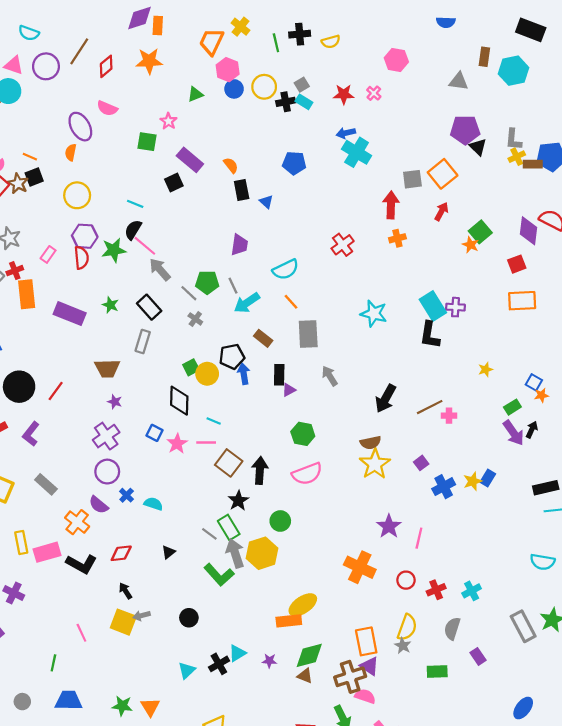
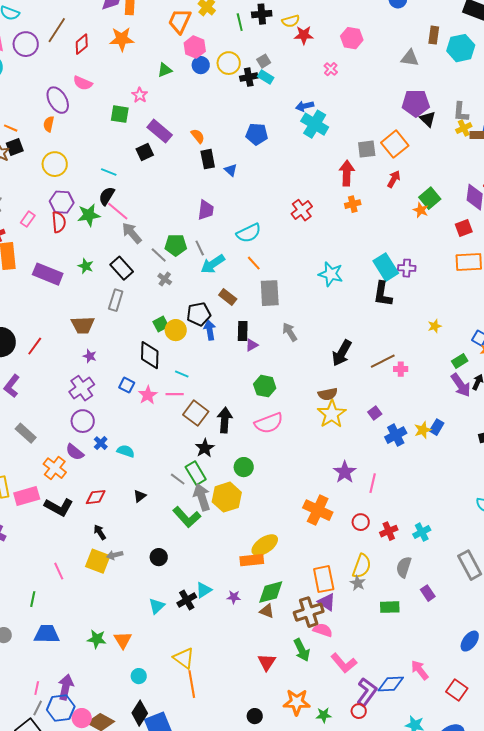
red star: (344, 94) -> (304, 35), moved

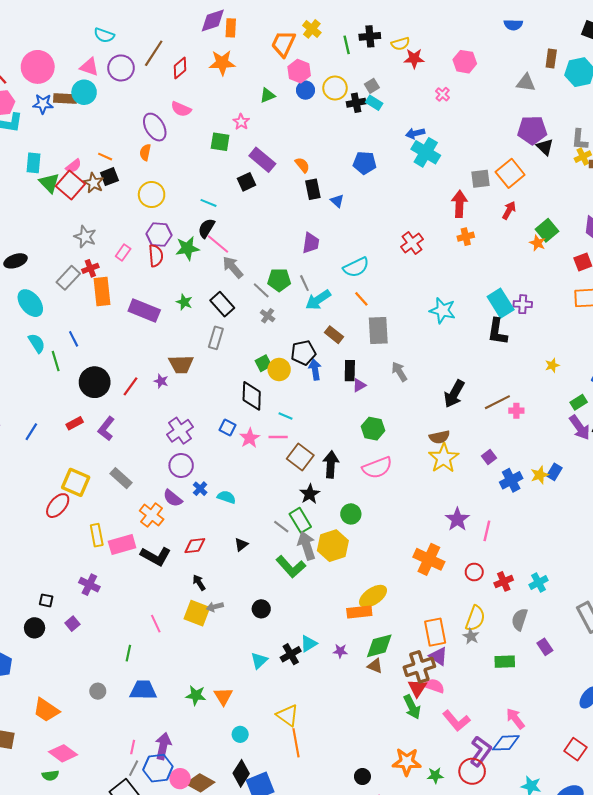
purple star: (90, 356) -> (161, 381), moved
red triangle: (267, 662) -> (417, 688), moved
pink arrow: (420, 670) -> (515, 719), moved
red circle: (359, 711) -> (472, 771), size x1.6

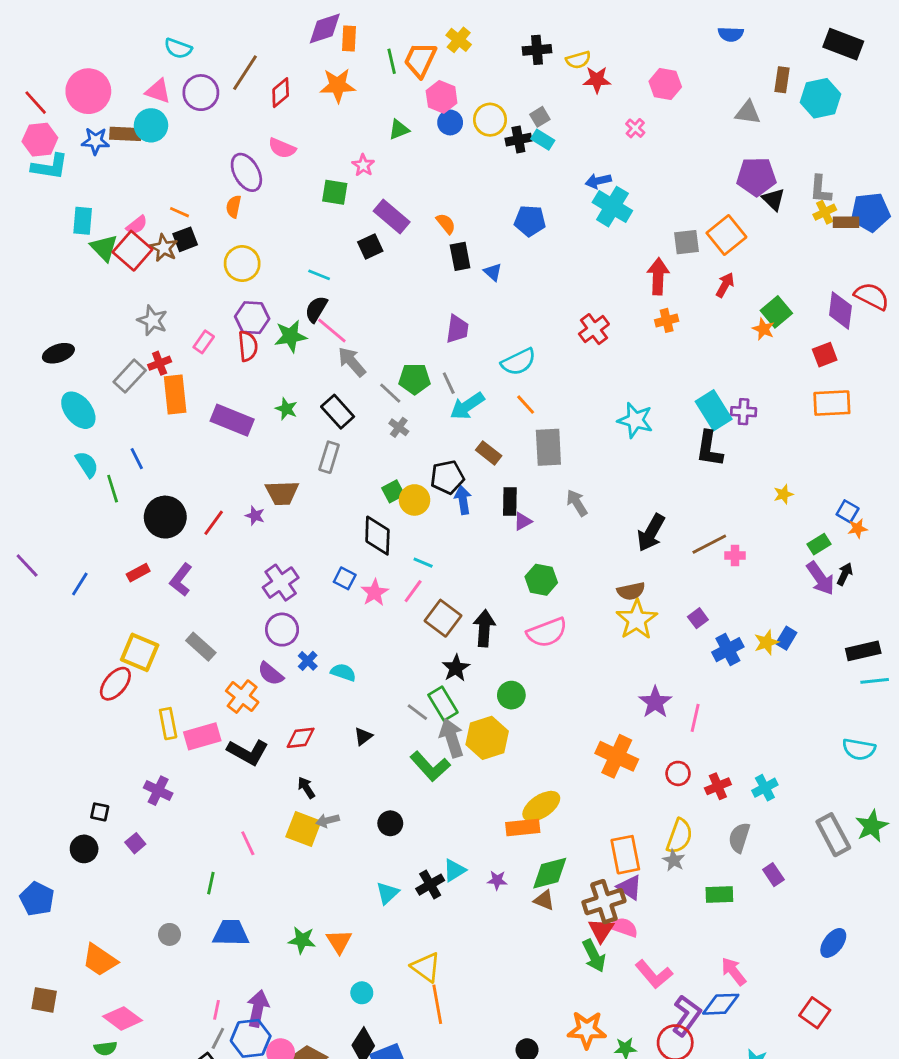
green line: (347, 45) -> (392, 61), moved
pink line: (278, 437) -> (413, 591), turned -54

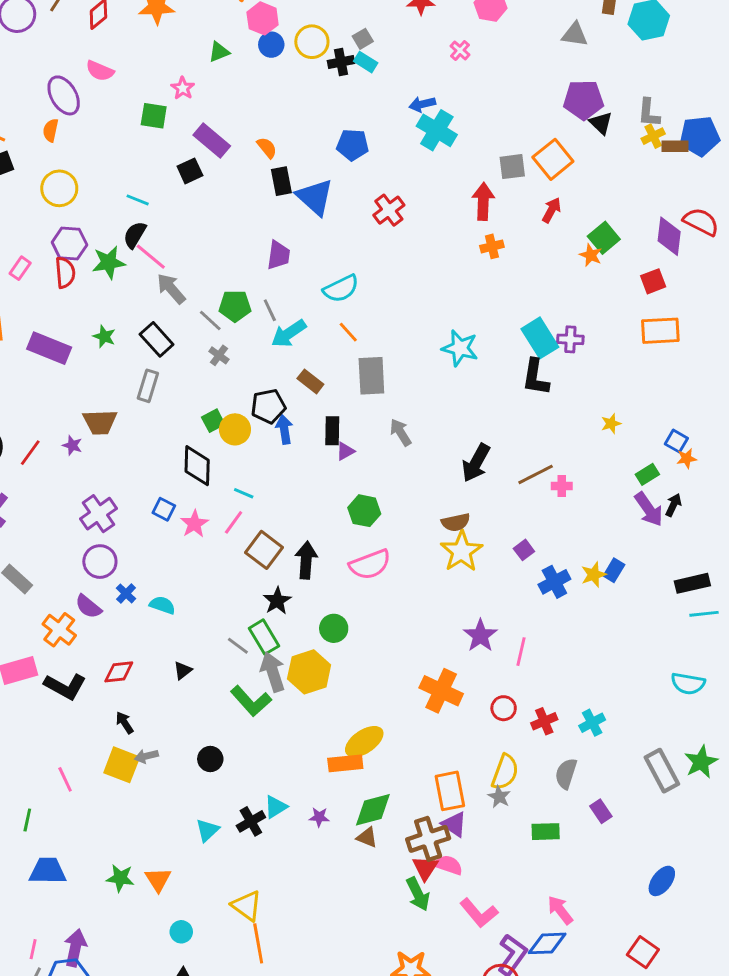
blue triangle: (493, 272) -> (315, 197), size x2.0
red cross: (594, 329) -> (389, 210), moved

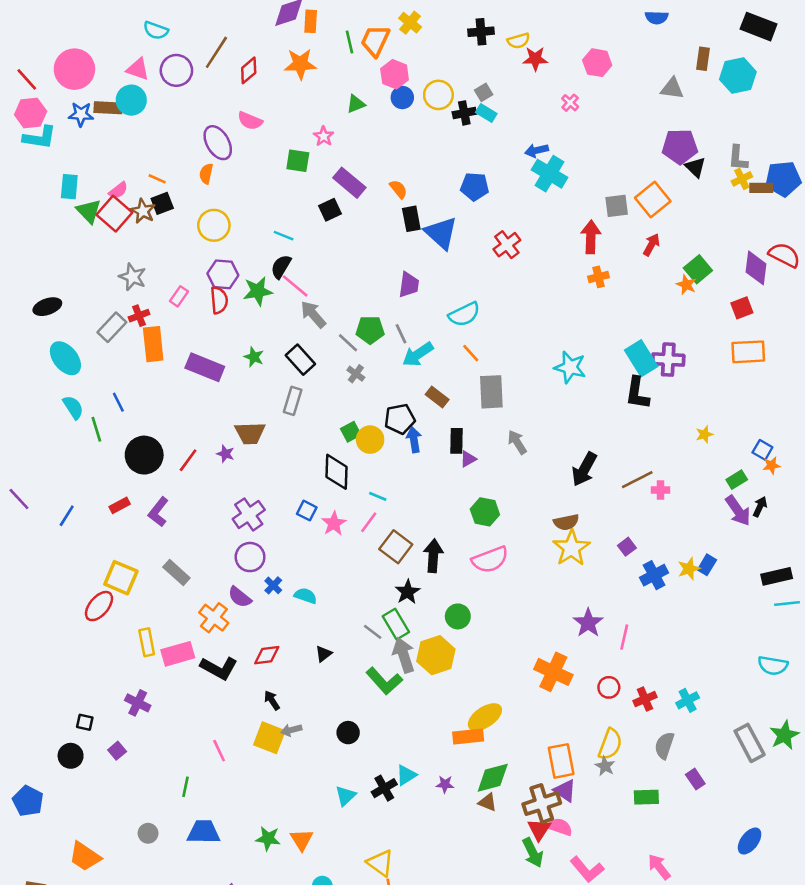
purple cross: (570, 339) -> (668, 360), size x1.4

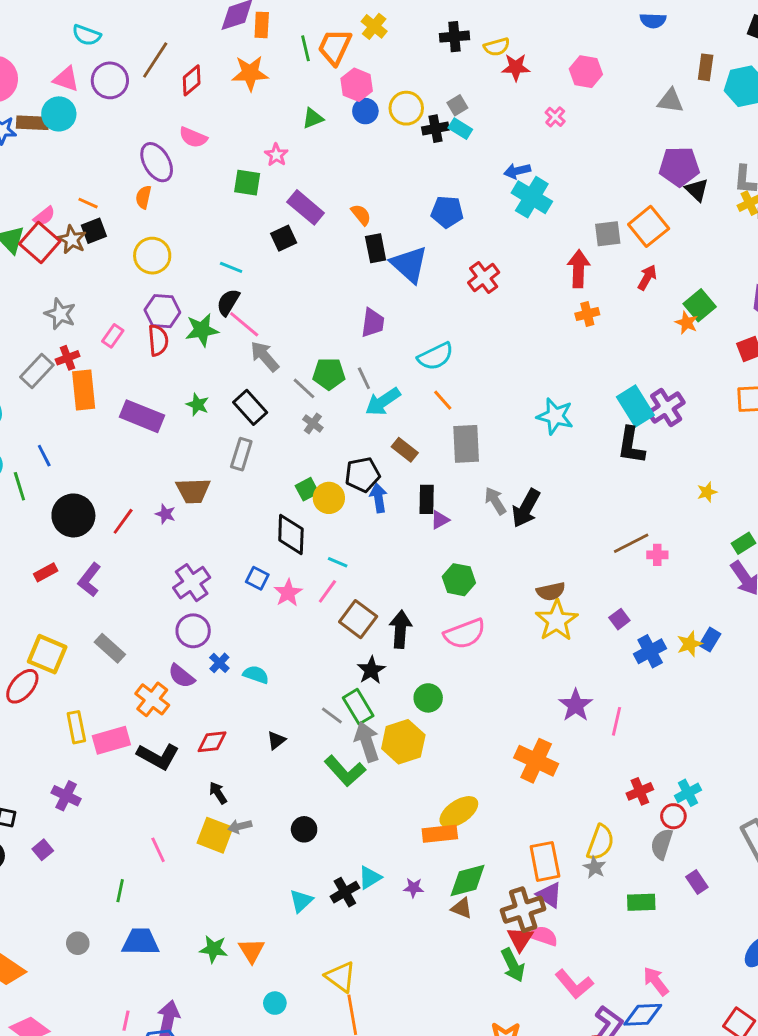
purple cross: (668, 360) -> (666, 407), turned -36
black arrow: (584, 469) -> (526, 508), moved
red circle: (609, 687) -> (673, 816), moved

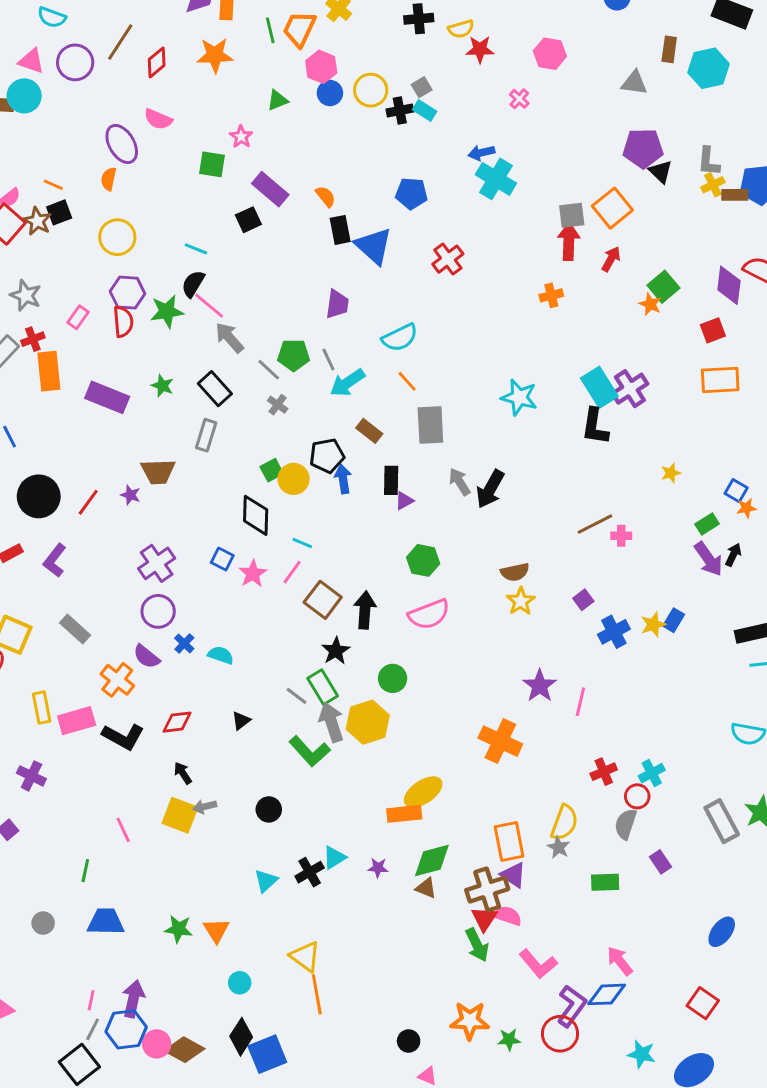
red arrow: (579, 269) -> (569, 242), moved
yellow star: (557, 621) -> (521, 601), size x0.7

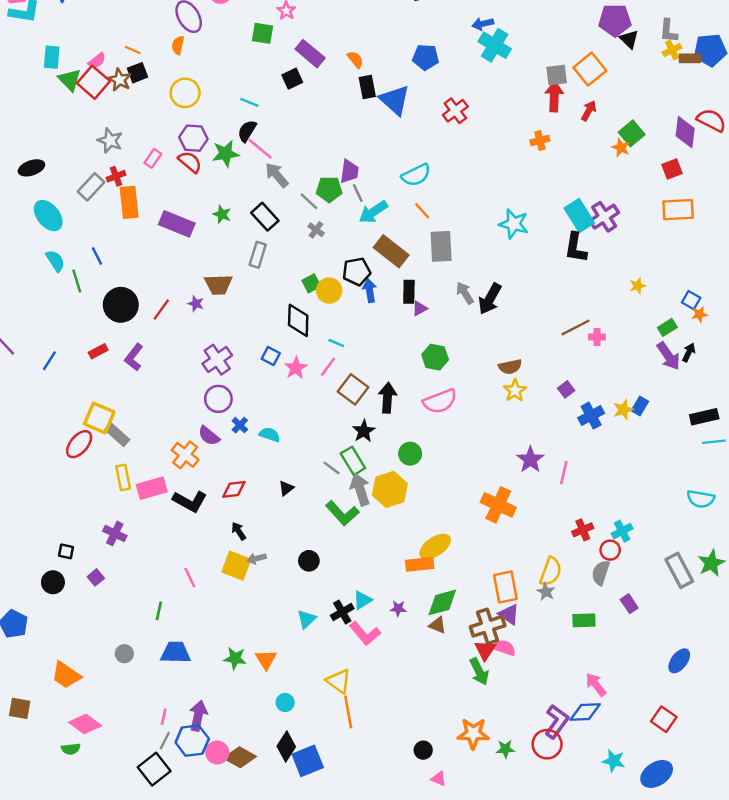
purple trapezoid: (337, 304) -> (349, 171), moved
red semicircle: (123, 322) -> (190, 162), turned -45
brown rectangle: (369, 431) -> (391, 251), size x1.6
gray rectangle: (75, 629) -> (117, 435), moved
pink L-shape: (538, 964) -> (365, 633), moved

